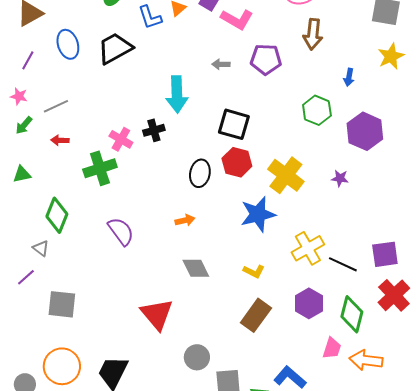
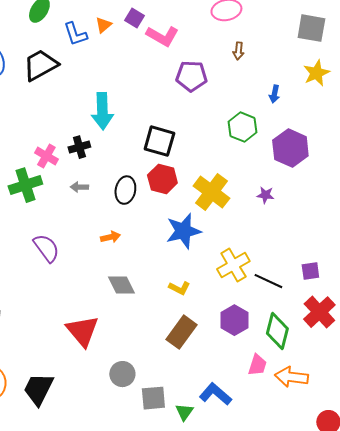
brown arrow: (313, 34) -> (238, 51), size x0.6
gray arrow: (221, 64) -> (79, 187), moved
purple square: (385, 254) -> (310, 271), size x0.7

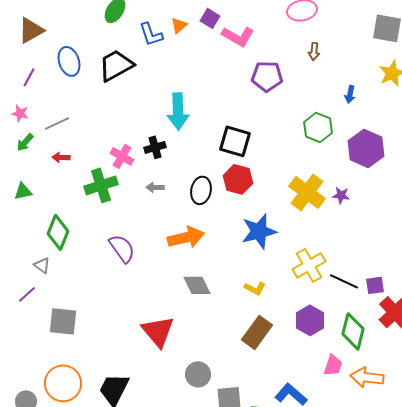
yellow cross: (211, 192) -> (307, 192), moved
orange arrow: (110, 237) -> (186, 237), size x1.8
purple square: (310, 271) -> (375, 285), moved

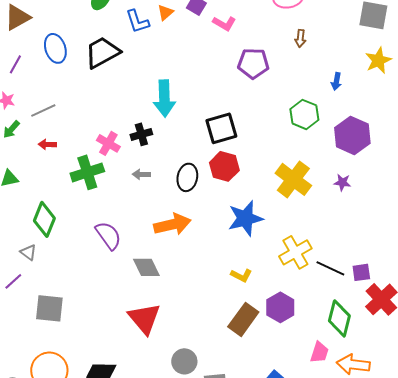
pink L-shape: (238, 36) -> (224, 23), size x0.7
black square: (235, 141) -> (221, 128), turned -32
purple star: (341, 195) -> (342, 182), moved
gray diamond: (197, 285) -> (146, 267), moved
purple hexagon: (310, 320) -> (280, 307), moved

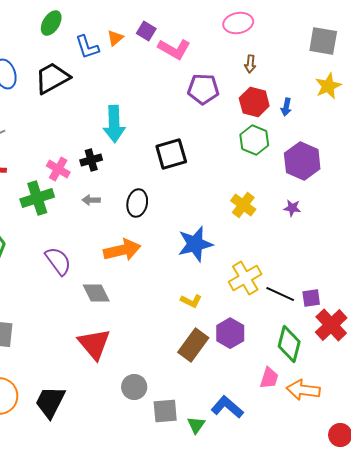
pink L-shape: (224, 23) -> (174, 49), size x1.4
red hexagon: (224, 166) -> (254, 102), moved
yellow cross: (293, 179) -> (243, 205), size x0.7

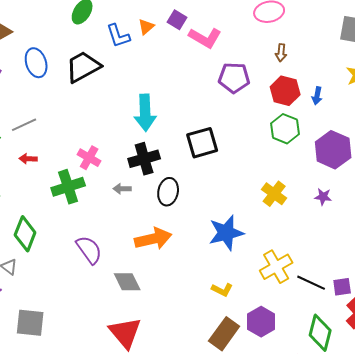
black cross: (91, 160) -> (144, 159), moved, size x1.4

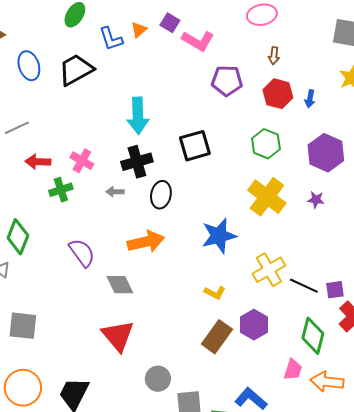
green hexagon: (285, 129) -> (266, 144), moved
red arrow: (28, 159) -> (38, 162), moved, size x1.4
green cross: (68, 187) -> (61, 190), size x0.7
yellow cross: (274, 194) -> (267, 197), size x1.5

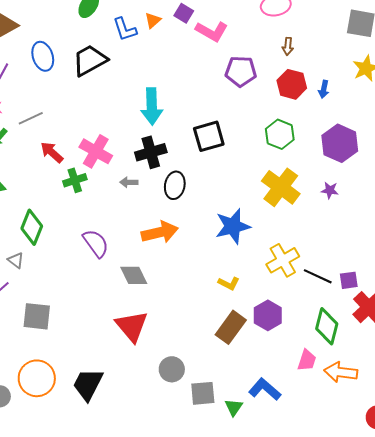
pink cross: (82, 161) -> (96, 151), size x1.4
red arrow: (38, 162) -> (52, 152), turned 40

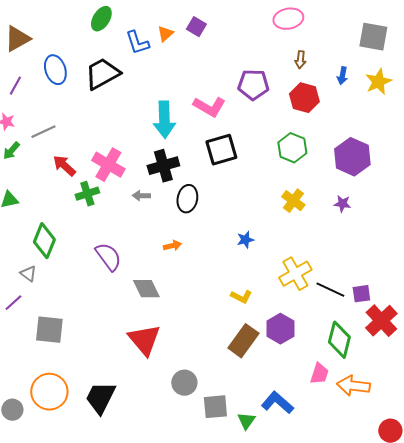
pink L-shape: (212, 31) -> (209, 107), moved
blue arrow: (324, 89) -> (342, 76), moved
yellow cross: (281, 187) -> (293, 201), size x0.6
blue star: (233, 226) -> (245, 240), size x0.5
orange arrow: (160, 232) -> (172, 246), size x0.5

